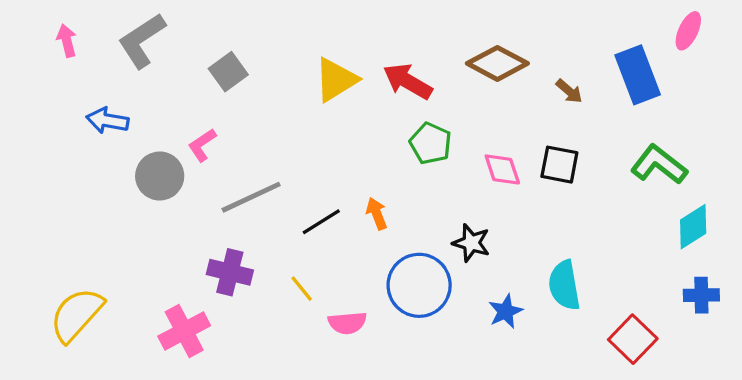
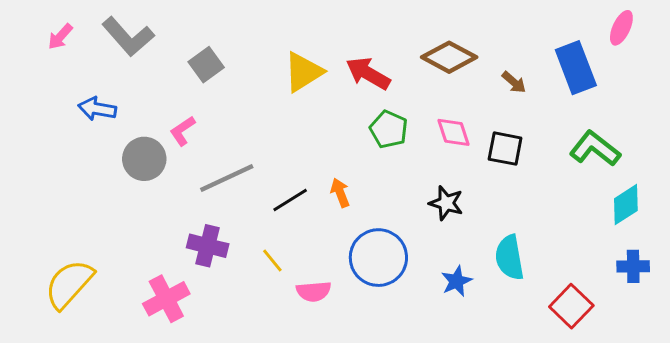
pink arrow: (67, 41) -> (60, 37), turned -124
gray L-shape: (142, 41) -> (128, 37), turned -98
pink diamond: (502, 169) -> (454, 132), moved
black star: (471, 243) -> (446, 203), moved

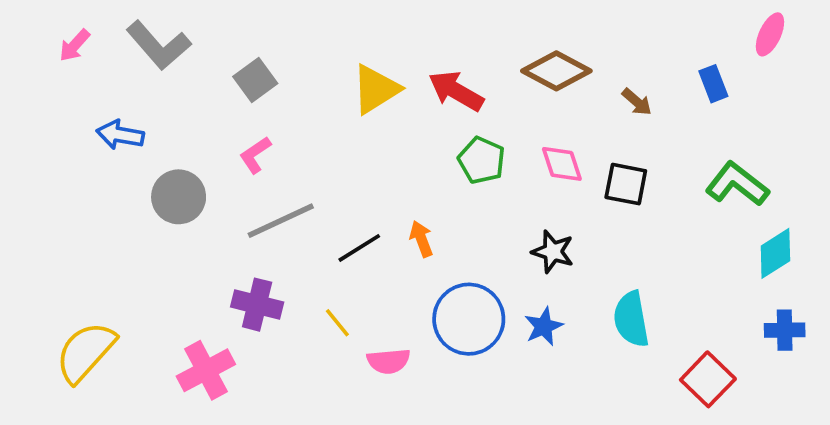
blue rectangle: (576, 68) -> (713, 84), size x0.6
pink L-shape: (183, 131) -> (255, 155), moved
blue star: (456, 281) -> (544, 326), moved

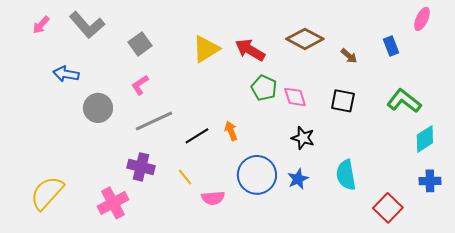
pink diamond: (562, 164) -> (295, 97), moved

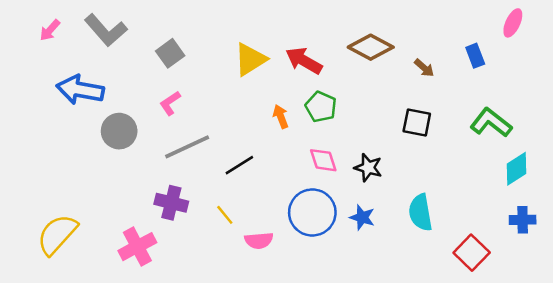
blue arrow: (66, 74) -> (80, 90), size x1.5
pink diamond: (295, 97) -> (323, 160), moved
orange arrow: (231, 131) -> (281, 116), moved
blue star: (298, 179) -> (362, 217), turned -30

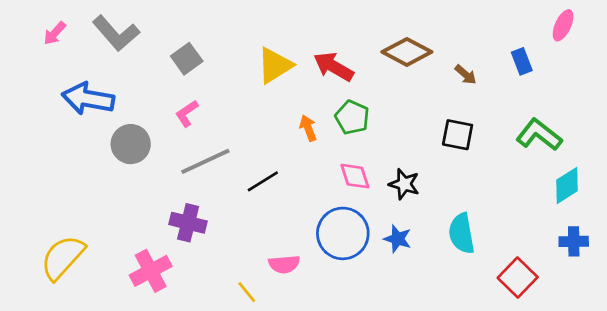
yellow line: (225, 215) -> (247, 292), moved

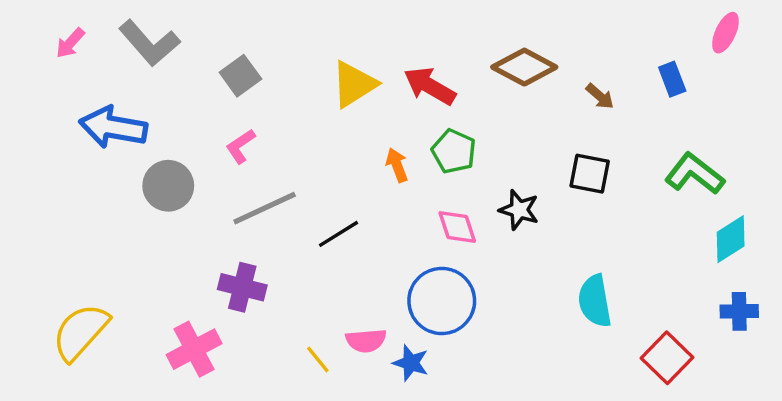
black star: (404, 184) -> (519, 210), moved
blue star: (398, 239) -> (411, 363), moved
yellow line: (247, 292) -> (318, 359), moved

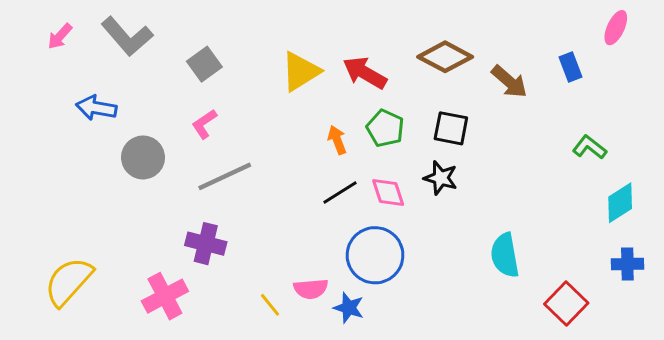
brown arrow: (600, 96) -> (509, 82), size x1.5
blue arrow: (113, 127) -> (96, 108), size x0.7
black square: (590, 174) -> (451, 128), moved
green L-shape: (695, 174) -> (590, 147), size x0.7
black line: (339, 234) -> (340, 193), moved

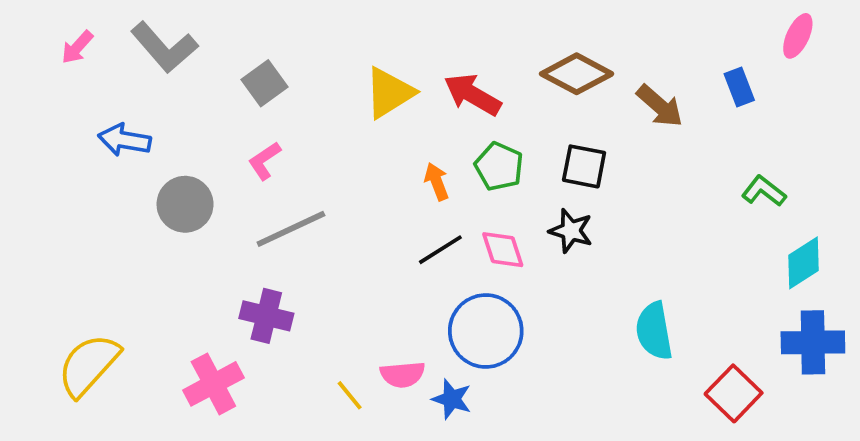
blue cross: (627, 264) -> (813, 342), size x1.5

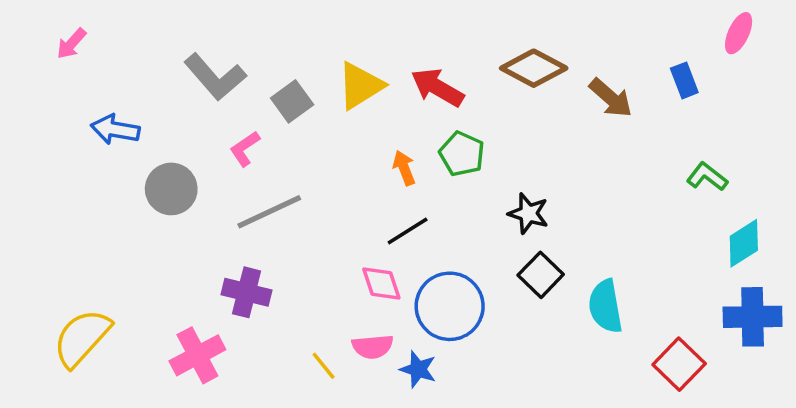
gray L-shape: (164, 47) -> (215, 77), moved
gray square: (264, 83) -> (292, 101), moved
black square: (584, 166) -> (541, 275), moved, turned 33
pink diamond: (503, 250) -> (381, 284), moved

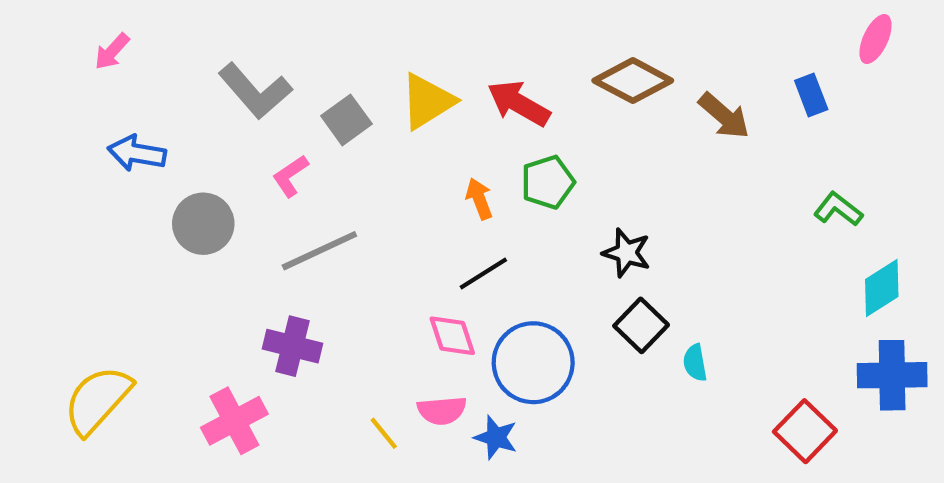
pink arrow: (71, 44) -> (112, 51), moved
green pentagon: (462, 154) -> (548, 182), turned 30
cyan semicircle: (605, 306) -> (695, 363), moved, size x0.6

